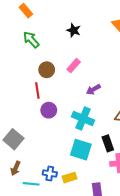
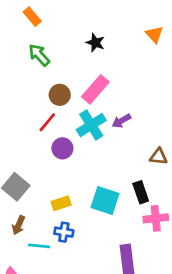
pink rectangle: (74, 66) -> (95, 89), size x1.5
red line: (37, 90) -> (47, 122), turned 49
cyan cross: (83, 118) -> (91, 125), moved, turned 35
yellow rectangle: (69, 178) -> (61, 203), moved

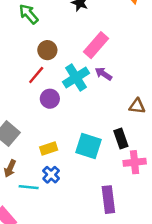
pink rectangle: (95, 89) -> (96, 45), moved
purple arrow: (121, 121) -> (103, 74), turned 63
blue cross: (64, 232) -> (51, 175), turned 35

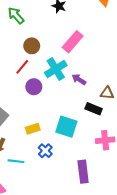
purple arrow: (103, 74) -> (79, 79), moved
black rectangle: (121, 139) -> (94, 109), moved, turned -49
blue cross: (51, 175) -> (45, 151), moved

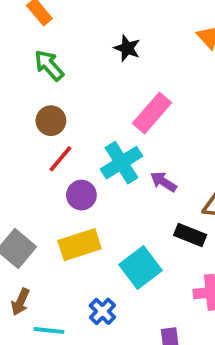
brown circle: (32, 46) -> (51, 121), moved
cyan square: (66, 127) -> (141, 268), turned 35
yellow rectangle: (33, 129) -> (80, 245), moved, size x1.5

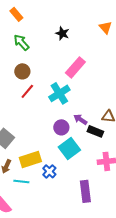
purple arrow: (163, 182) -> (80, 119), moved
purple circle: (81, 195) -> (61, 127), moved
yellow rectangle: (80, 245) -> (30, 159), moved

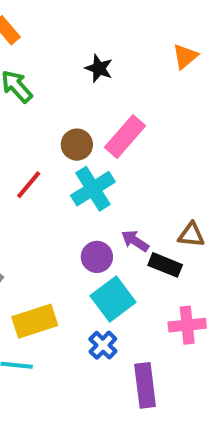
orange triangle: (105, 27) -> (185, 56), turned 32
brown circle: (22, 71) -> (77, 145), moved
blue cross: (49, 171) -> (103, 345), moved

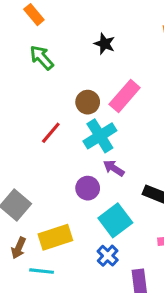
purple arrow: (135, 241) -> (114, 168), moved
purple circle: (97, 257) -> (88, 188), moved

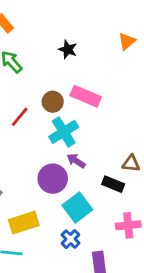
pink rectangle: (125, 96) -> (86, 96), turned 72
red line: (51, 133) -> (20, 117), moved
purple circle: (88, 188) -> (53, 179), size x1.4

